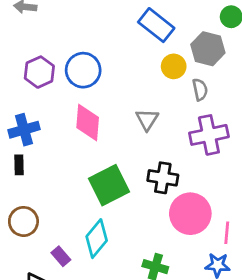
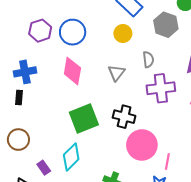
yellow circle: (174, 66) -> (123, 33), moved
gray semicircle: (200, 90) -> (148, 59), moved

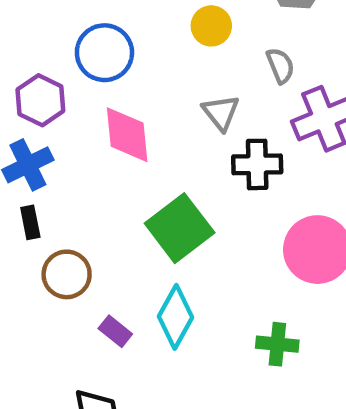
purple hexagon: (40, 31) -> (40, 100), moved
black cross: (124, 117) -> (257, 164), moved
brown circle: (18, 140) -> (67, 274), moved
purple rectangle: (44, 168) -> (115, 331), moved

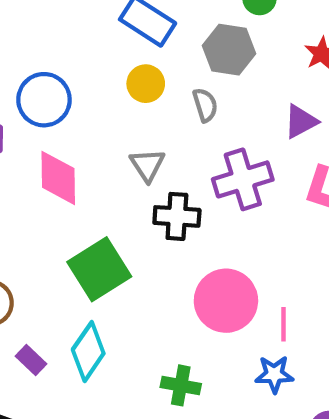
gray semicircle: (280, 66) -> (205, 105), moved

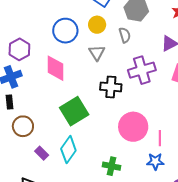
blue circle: (44, 100) -> (65, 31), moved
gray triangle: (147, 165) -> (97, 53), moved

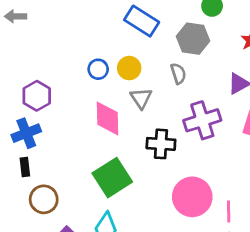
yellow circle: (97, 25) -> (129, 68), moved
blue circle: (65, 31) -> (98, 69), size x0.6
pink diamond: (56, 68) -> (108, 118), moved

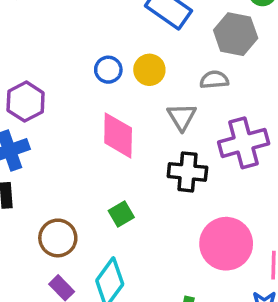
gray semicircle: (178, 74) -> (214, 80), turned -80
gray triangle: (141, 98) -> (182, 117), moved
green square: (112, 178) -> (121, 214), size x0.5
brown circle: (44, 199) -> (58, 238), moved

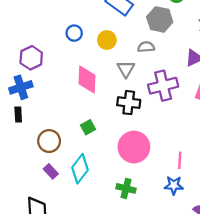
blue circle: (108, 70) -> (74, 33), moved
pink circle: (226, 244) -> (134, 147), moved

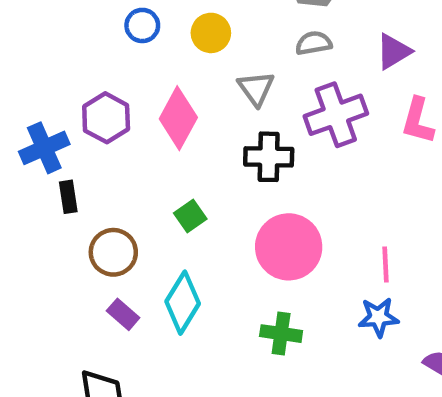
gray semicircle: (146, 47) -> (314, 43), moved
purple hexagon: (31, 58) -> (106, 118), moved
pink diamond: (87, 80) -> (178, 118), turned 32
black rectangle: (18, 114) -> (68, 197), moved

